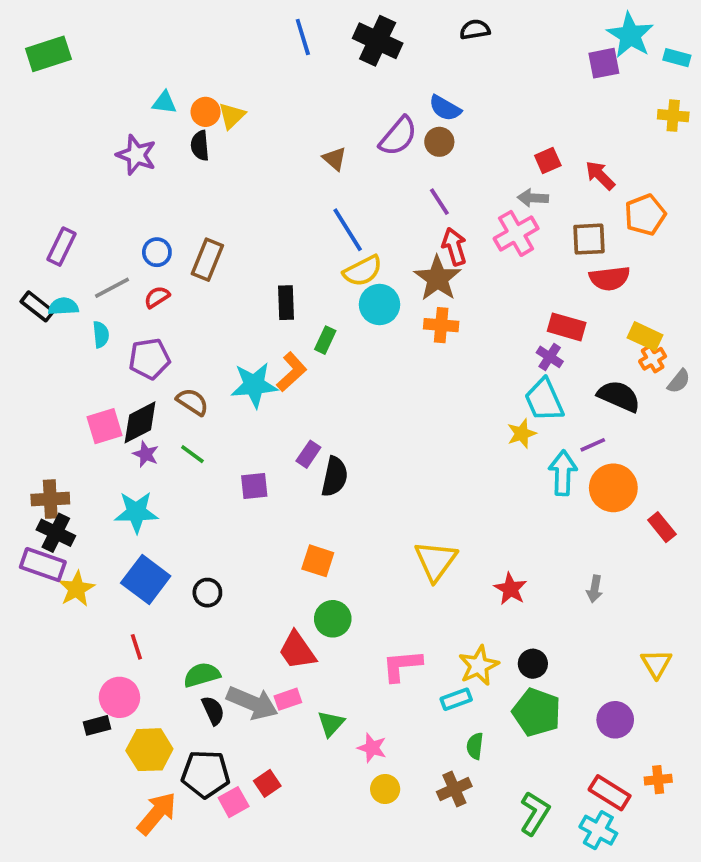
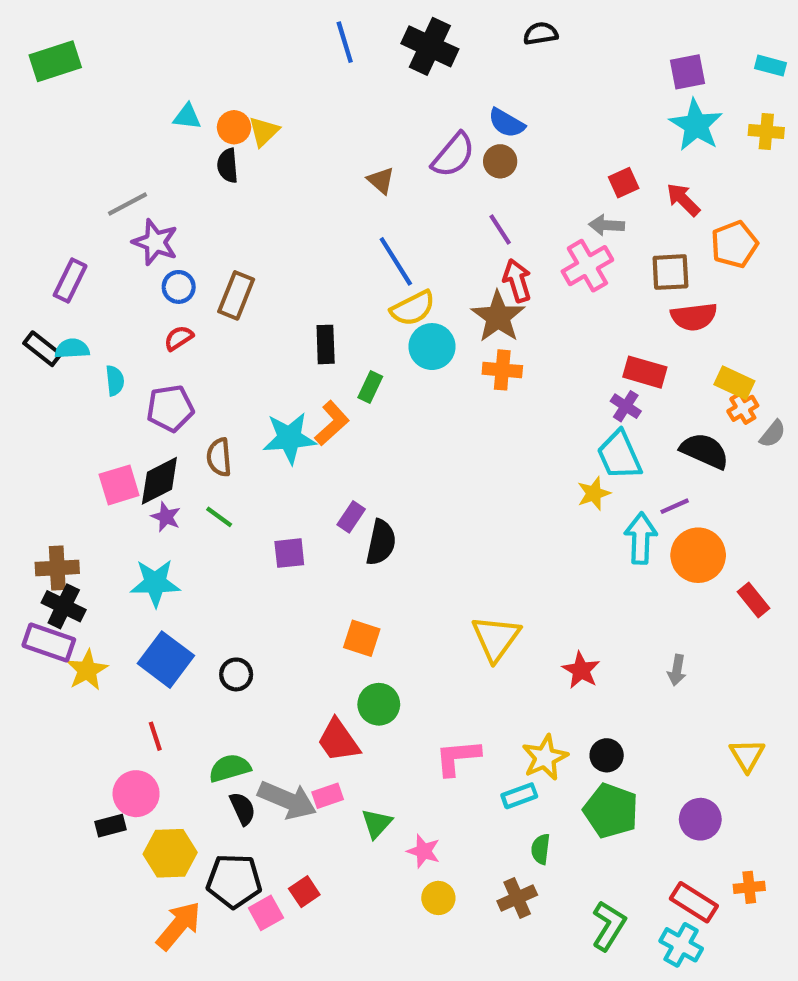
cyan star: (630, 35) -> (696, 125), moved
purple star: (136, 155) -> (155, 242), moved
gray line: (112, 288) -> (128, 204), moved
brown semicircle: (192, 402) -> (219, 457), turned -128

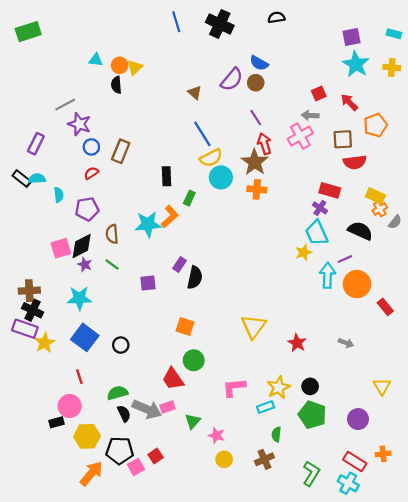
gray arrow: (677, 670) -> (346, 343), turned -80

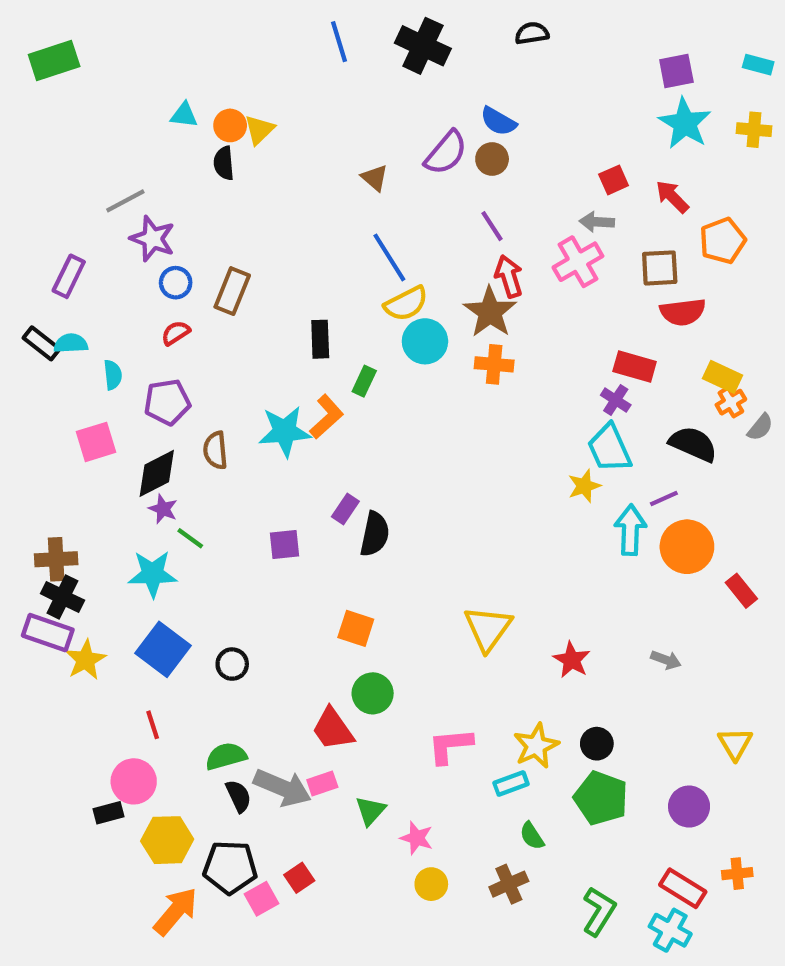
pink square: (61, 248) -> (96, 442), moved
green line: (112, 264) -> (190, 538), moved
green semicircle: (276, 434) -> (532, 836), turned -40

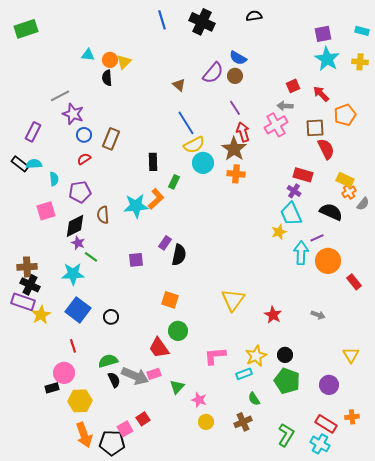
red semicircle: (683, 312) -> (326, 149), turned -110
black pentagon: (230, 867) -> (112, 443), moved
orange arrow: (176, 911) -> (84, 435), turned 120

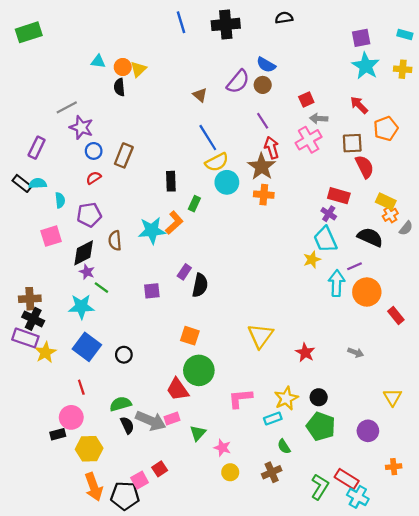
black cross: (202, 22) -> (226, 24), turned -30
red square: (293, 86) -> (306, 99), moved
green circle: (178, 331) -> (199, 370), size x1.4
red rectangle: (326, 424) -> (347, 479), moved

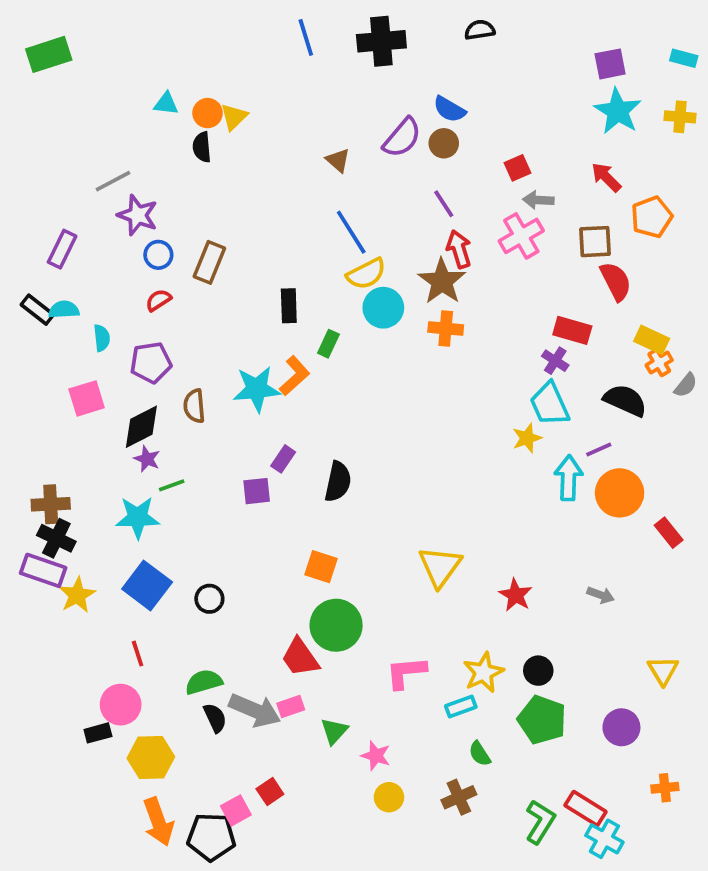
purple rectangle: (184, 272) -> (283, 459), moved
green line: (101, 288) -> (172, 485), turned -56

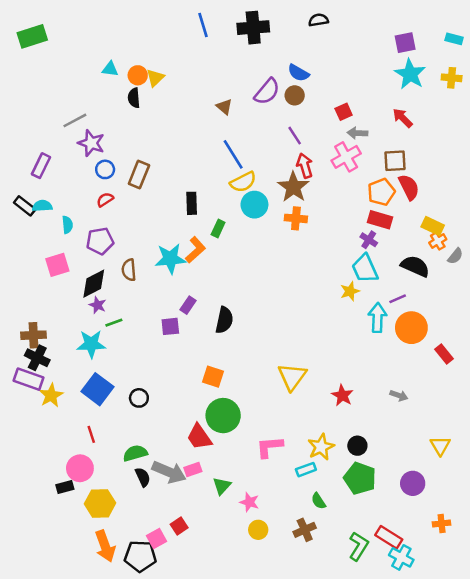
orange pentagon: (652, 217) -> (381, 192), moved

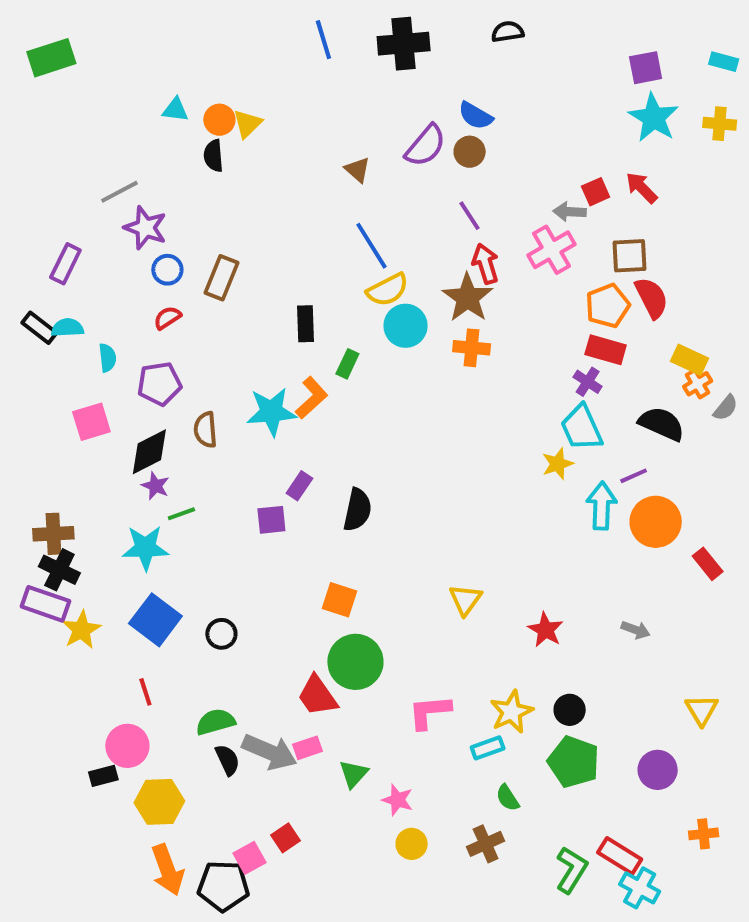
red square: (344, 112) -> (596, 192), moved
yellow triangle: (292, 377) -> (466, 600), size x0.7

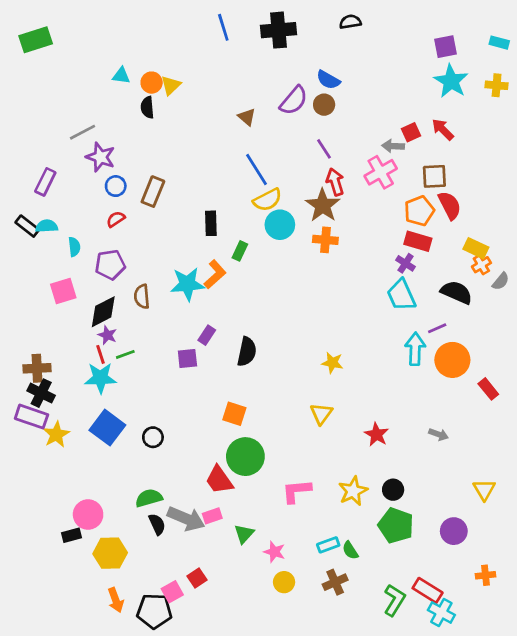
yellow star: (558, 464) -> (332, 363), moved, turned 30
red line: (145, 692) -> (100, 354), moved
cyan rectangle: (488, 748) -> (328, 545), moved
orange arrow: (167, 870) -> (116, 600), size x0.7

